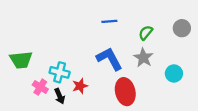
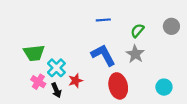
green trapezoid: (21, 60) -> (34, 53), moved
cyan cross: (60, 72) -> (56, 68), turned 30
cyan circle: (174, 73) -> (164, 87), moved

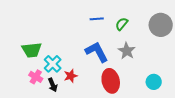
gray circle: (171, 26) -> (161, 25), size x1.5
green semicircle: (137, 31) -> (122, 24), moved

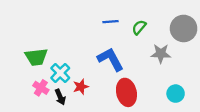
gray star: (127, 51) -> (161, 54), moved, turned -30

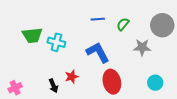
green trapezoid: (36, 57) -> (32, 35), moved
cyan cross: (60, 73) -> (56, 42), moved, turned -30
pink cross: (41, 88) -> (15, 88), moved, turned 32

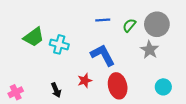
gray circle: (162, 25) -> (157, 24), moved
green trapezoid: (32, 35) -> (34, 37), turned -30
gray star: (142, 47) -> (149, 50), turned 30
red star: (72, 77) -> (85, 81), moved

